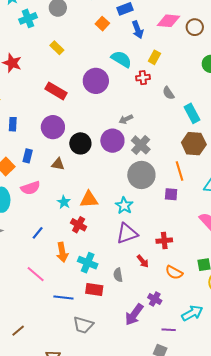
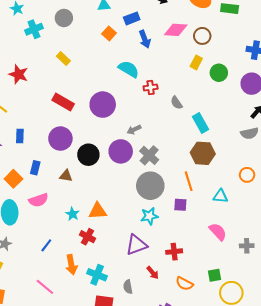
yellow rectangle: (154, 57) -> (196, 62), moved
purple circle: (96, 81) -> (103, 105), moved
cyan star: (124, 206) -> (149, 216), moved, turned 30

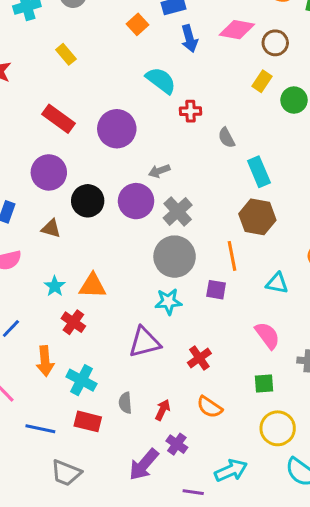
red cross: (174, 252) -> (199, 358), turned -35
red arrow: (153, 273) -> (163, 410), moved, turned -120
green square: (214, 275) -> (264, 384), moved

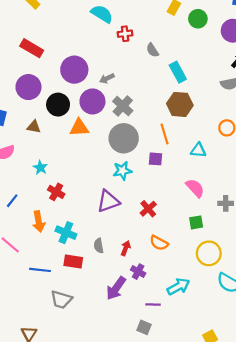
purple circle: (117, 129) -> (74, 70), moved
orange triangle: (92, 286) -> (79, 128), moved

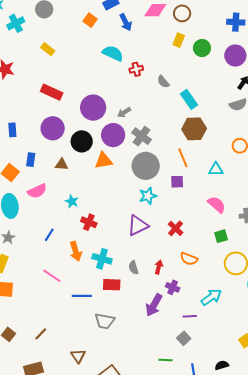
gray square: (144, 327) -> (184, 338), turned 32

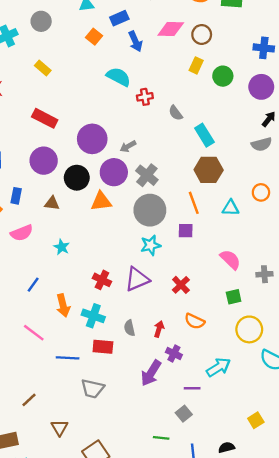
cyan triangle: (216, 169) -> (231, 208), moved
red cross: (89, 222) -> (102, 280), moved
brown line: (41, 334) -> (29, 400), moved

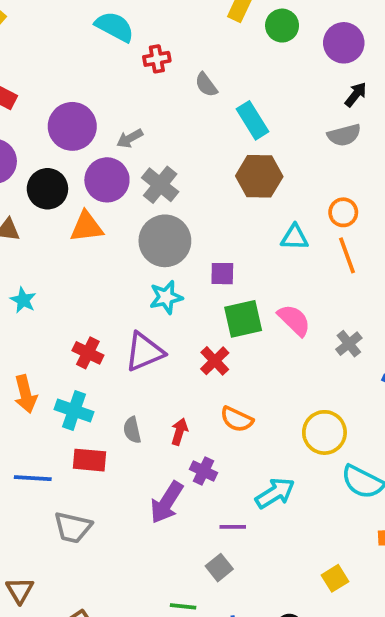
orange line: (194, 203) -> (347, 255), moved
gray cross: (264, 274) -> (349, 344), turned -35
green square: (234, 297) -> (243, 319), moved, size x1.5

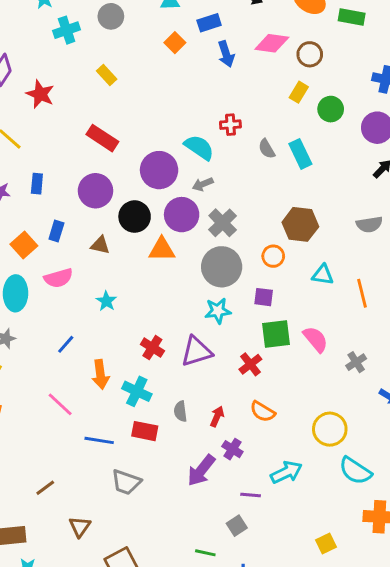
cyan semicircle: (115, 27) -> (199, 147), moved
cyan rectangle: (252, 120) -> (300, 154), moved
gray semicircle: (344, 135) -> (369, 224), moved
orange circle: (343, 212) -> (273, 256), moved

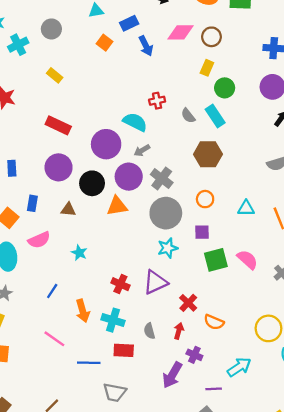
green circle: (331, 109) -> (225, 88), moved
brown hexagon: (300, 224) -> (208, 154), moved
red cross: (250, 364) -> (188, 303), moved

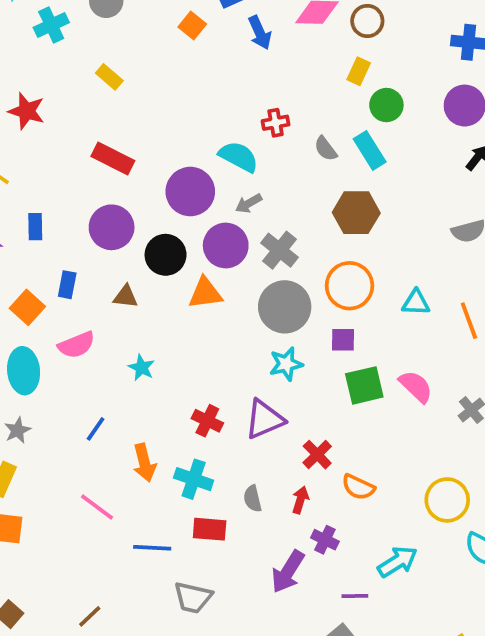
orange circle: (205, 199) -> (349, 286), size x1.6

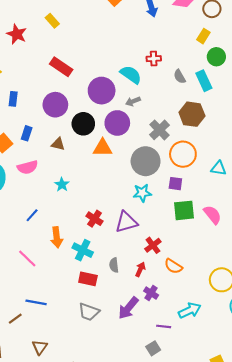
yellow rectangle: (109, 77) -> (52, 21), moved
gray cross: (280, 250) -> (159, 130), moved
blue line: (152, 548) -> (36, 302), moved
gray trapezoid: (193, 597) -> (89, 312), moved

